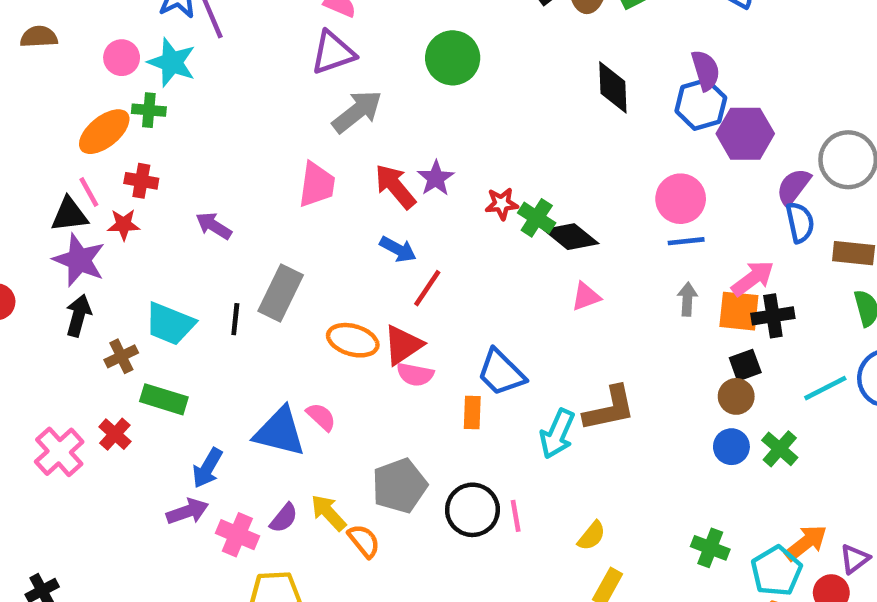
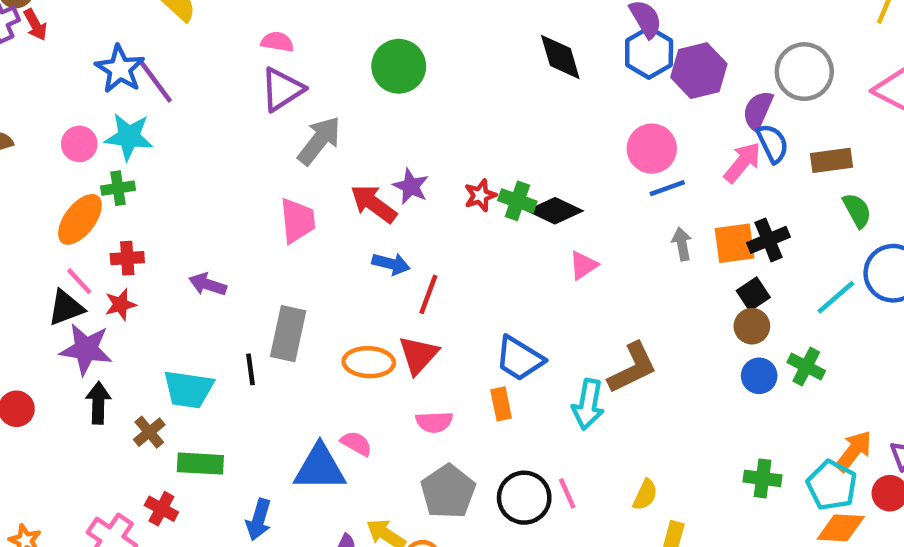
pink arrow: (753, 278) -> (742, 162), moved
pink semicircle: (415, 374) -> (434, 422), moved

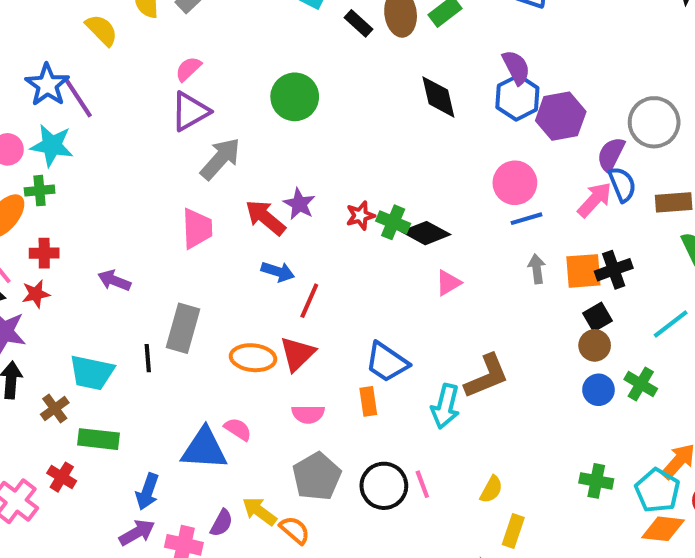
pink semicircle: (277, 42) -> (188, 69), turned -56

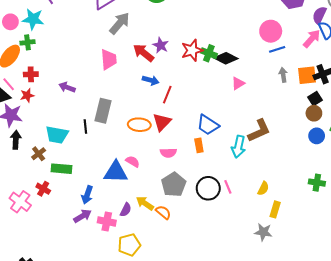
red star: (360, 216) -> (192, 50), size x1.5

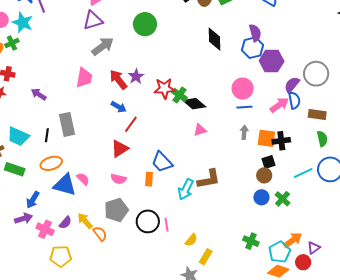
green cross: (27, 42) -> (12, 43), turned -32
gray rectangle: (103, 111) -> (67, 124), turned -40
orange ellipse: (139, 125) -> (51, 163), moved, turned -35
yellow semicircle: (263, 188) -> (191, 240), moved

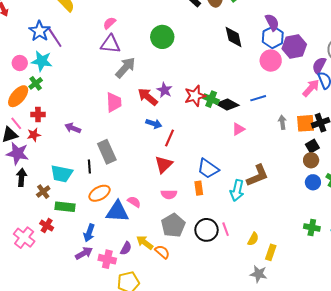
purple triangle: (93, 20) -> (110, 44), turned 35
pink circle: (243, 89) -> (271, 61), moved
blue line: (244, 107) -> (258, 98), moved

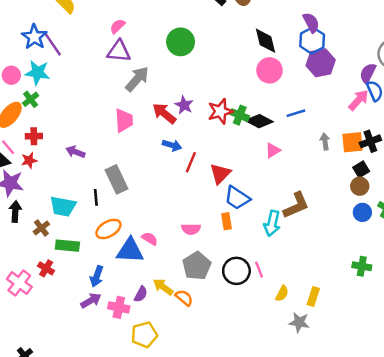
purple hexagon: (294, 46) -> (321, 63), moved
pink circle: (271, 61) -> (269, 70), moved
red triangle: (164, 164) -> (220, 174), moved
yellow semicircle: (253, 239) -> (282, 293), moved

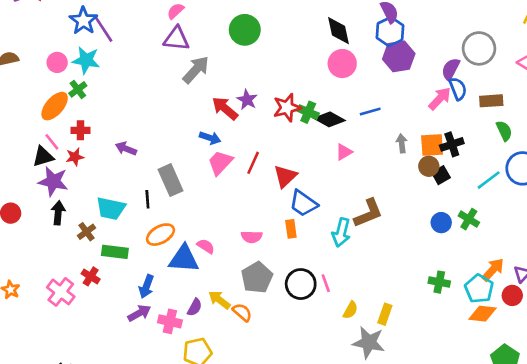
pink trapezoid: (124, 120) -> (220, 163), moved, turned -135
blue arrow: (172, 145) -> (210, 138), moved
brown circle: (360, 186) -> (429, 166), moved
gray star: (299, 322) -> (369, 342), size x1.4

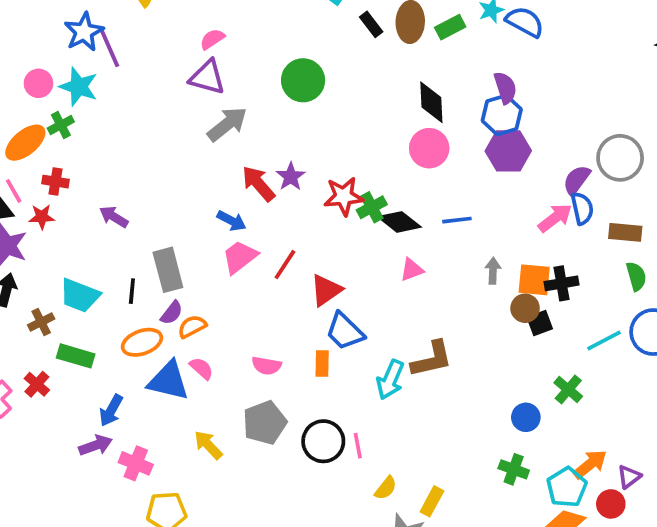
green cross: (308, 112) -> (372, 207), turned 30
blue circle: (441, 223) -> (526, 417), moved
purple semicircle: (195, 307) -> (172, 313), moved
orange semicircle: (242, 312) -> (192, 327), moved, turned -78

